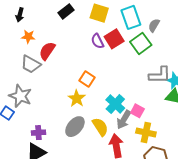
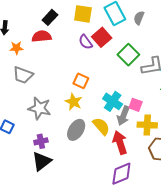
green square: (141, 43) -> (128, 55), moved
red semicircle: (47, 51) -> (42, 36), moved, turned 60
gray star: (20, 96) -> (39, 108), moved

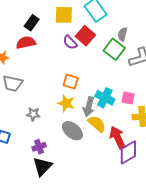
gray semicircle: (139, 18) -> (123, 34), moved
gray star: (39, 108) -> (33, 114), size x0.6
gray arrow: (123, 116) -> (89, 107), moved
gray ellipse: (76, 130) -> (72, 131), turned -75
purple diamond: (121, 174) -> (128, 152), moved

